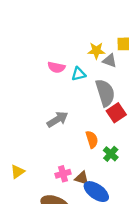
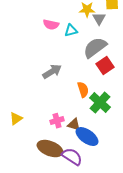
gray triangle: (110, 61) -> (99, 19), turned 40
gray semicircle: (105, 93) -> (95, 48), turned -110
green cross: (111, 154) -> (100, 103), size x1.5

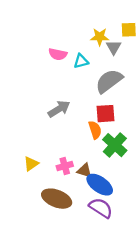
red square: (105, 66) -> (105, 114), moved, turned 30
yellow triangle: (16, 119) -> (31, 164), moved
purple semicircle: (72, 157) -> (101, 208), moved

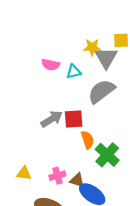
gray triangle: (114, 47) -> (106, 58), size x1.5
red square: (105, 114) -> (74, 119), moved
yellow triangle: (31, 164) -> (24, 173), turned 42

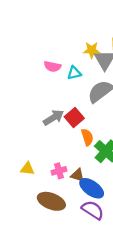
red square: (74, 119) -> (74, 118), turned -36

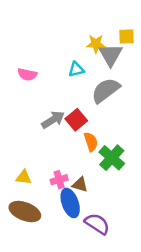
pink semicircle: (52, 66) -> (27, 74), moved
blue ellipse: (92, 188) -> (70, 203), moved, turned 35
brown ellipse: (51, 201) -> (25, 212), moved

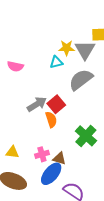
yellow star: (96, 44) -> (67, 48), moved
orange semicircle: (91, 142) -> (51, 120), moved
blue ellipse: (70, 203) -> (51, 174), turned 60

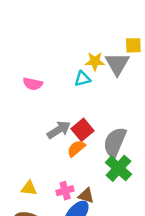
gray semicircle: (81, 80) -> (115, 142), moved, turned -30
orange semicircle: (51, 120) -> (76, 148), turned -112

